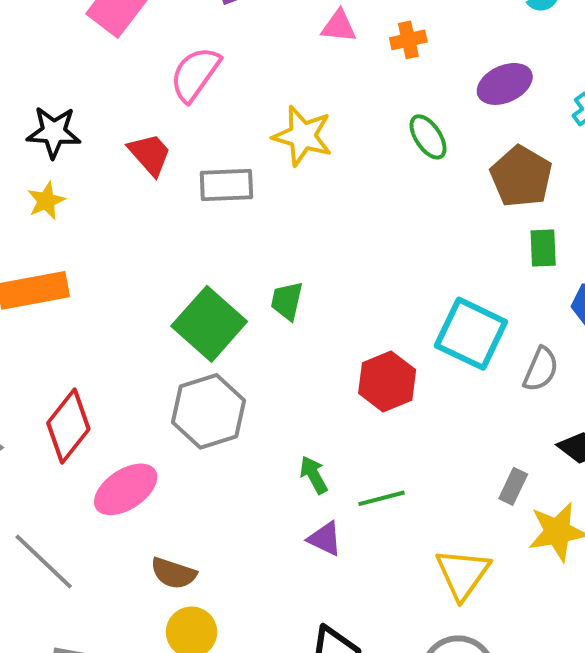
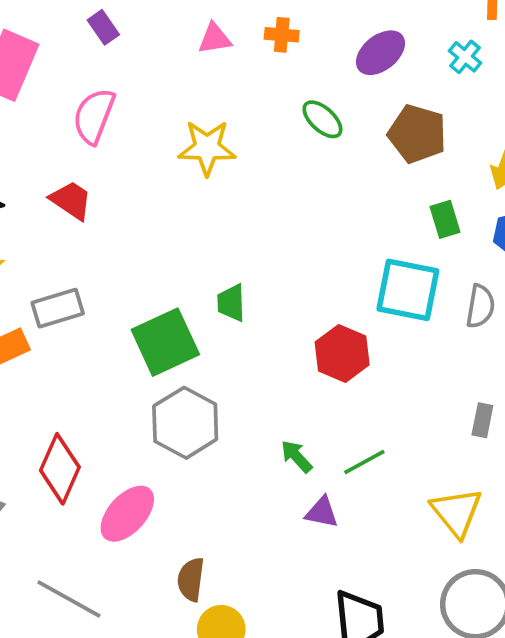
orange cross: (408, 40) -> (282, 35), turned 32
gray rectangle: (226, 185) -> (58, 308), moved
green rectangle: (543, 248) -> (445, 219), moved
green square: (209, 324) -> (165, 342), turned 38
brown semicircle: (173, 573) -> (191, 579), turned 93

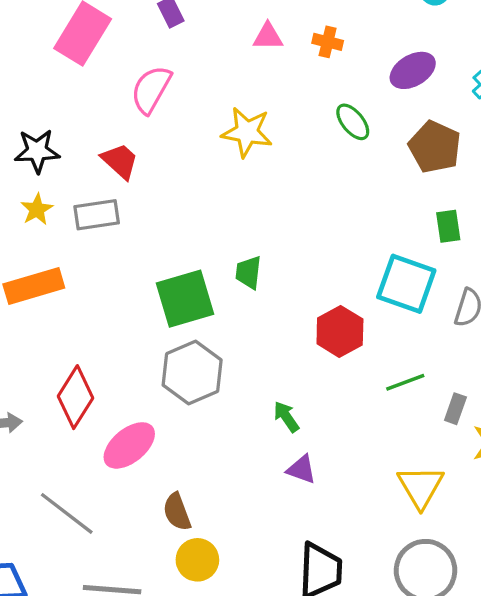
gray rectangle: (58, 308) -> (97, 215), moved
green line: (364, 462) -> (405, 382), moved
brown semicircle: (191, 579) -> (177, 512), turned -36

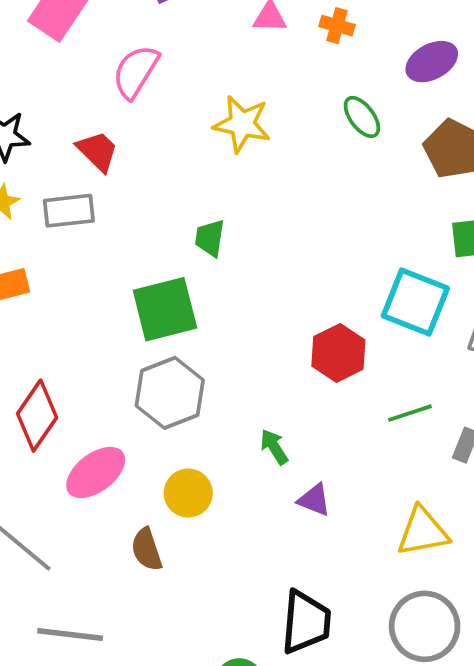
green trapezoid: (248, 272) -> (210, 238), moved
purple triangle: (301, 469) -> (314, 500), moved
yellow triangle: (421, 487) -> (423, 532), turned 48
yellow circle: (197, 560) -> (188, 493), moved

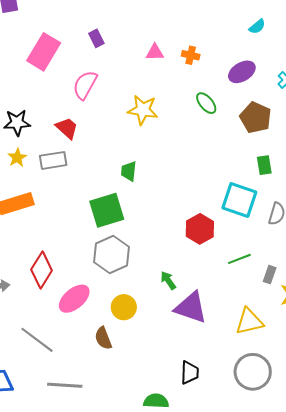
purple triangle: (314, 500) -> (191, 308), size x1.8
black trapezoid: (306, 622) -> (190, 373), size x0.7

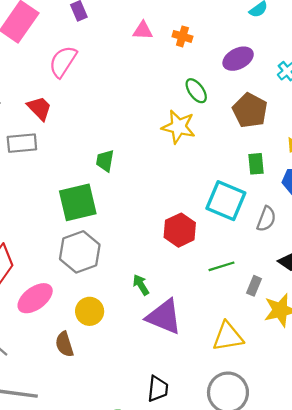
yellow star: (143, 110) -> (179, 127), moved

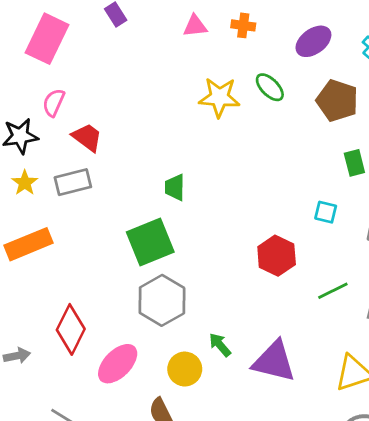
pink semicircle: (63, 62) -> (54, 103), moved, size x0.7
yellow star: (179, 127) -> (219, 97), moved
cyan square: (226, 201) -> (326, 212), size x0.5
green arrow: (141, 285) -> (220, 345), moved

